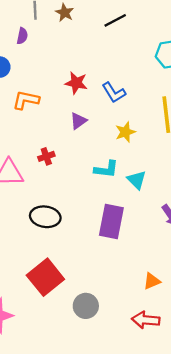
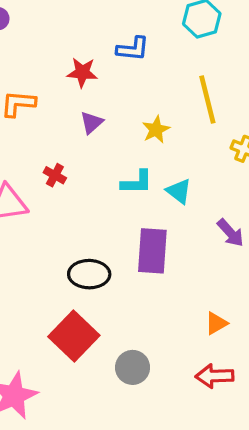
blue L-shape: (114, 93) -> (133, 49), moved, turned -45
red cross: (46, 156) -> (55, 175), turned -35
black ellipse: (45, 217) -> (89, 274), moved

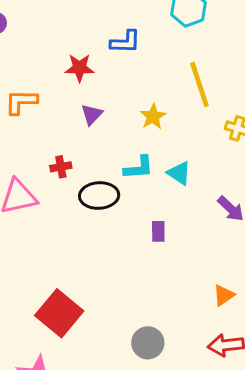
red cross: (55, 175) -> (61, 167), turned -35
purple rectangle: (152, 251) -> (158, 231), size x0.5
black ellipse: (89, 274) -> (99, 196), moved
red square: (74, 336) -> (59, 313), moved

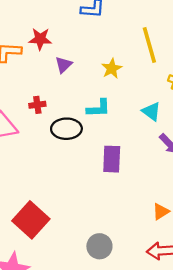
red star: (79, 68) -> (40, 39), moved
cyan triangle: (179, 173) -> (151, 111), moved
purple rectangle: (158, 231) -> (112, 159), size x1.6

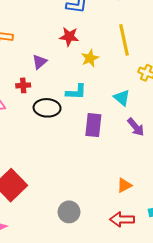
red star: (40, 39) -> (69, 37), moved
purple triangle: (64, 65) -> (39, 62), moved
purple rectangle: (112, 159) -> (93, 125), moved

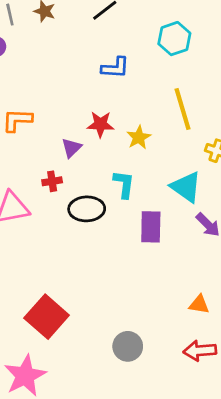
red star: (69, 37) -> (100, 124), moved
cyan L-shape: (76, 92) -> (124, 184), turned -80
cyan triangle: (122, 98) -> (186, 187), size x1.4
orange triangle: (124, 185) -> (199, 304), turned 42

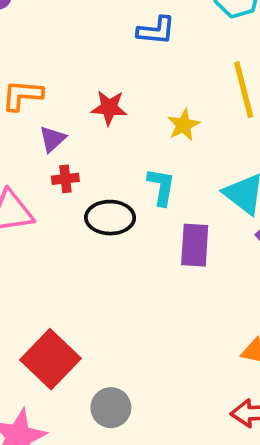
red star: (100, 124) -> (109, 108), moved
purple triangle: (71, 148) -> (52, 139), moved
gray circle: (128, 346) -> (111, 408), moved

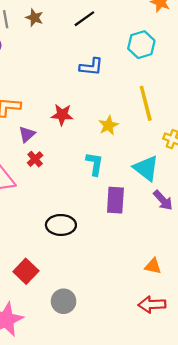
red cross: (65, 179) -> (35, 159), turned -35
black ellipse: (110, 218) -> (61, 225), moved
red square: (50, 359) -> (26, 271), size x0.7

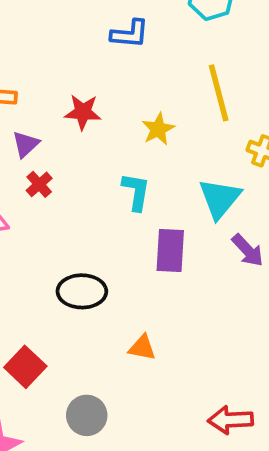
cyan triangle: (146, 168) -> (220, 198), turned 32
orange triangle: (153, 266) -> (142, 348), moved

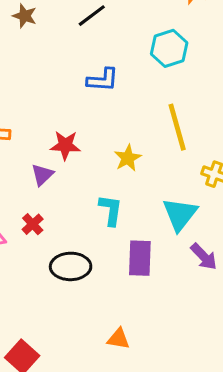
purple triangle: (26, 144) -> (42, 175), moved
red cross: (39, 184) -> (33, 224), moved
black ellipse: (82, 291) -> (71, 266), moved

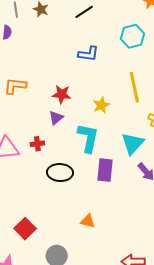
purple triangle: (42, 175) -> (56, 118), moved
cyan L-shape: (111, 210) -> (88, 138), size x1.4
red cross: (33, 224) -> (37, 144), turned 32

